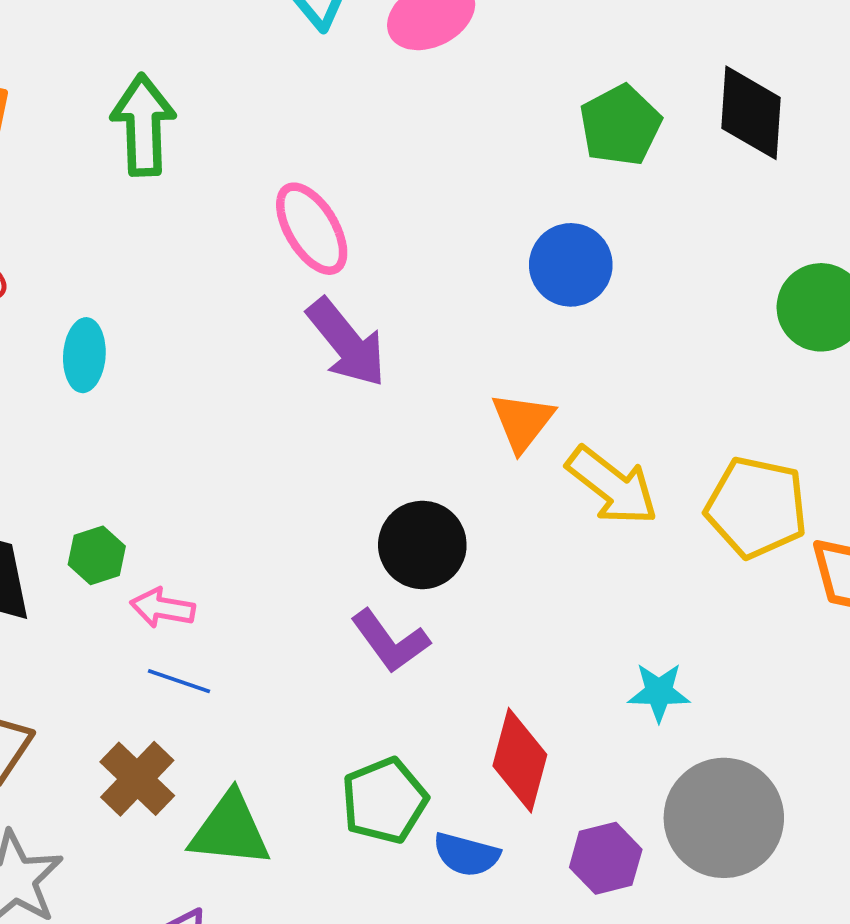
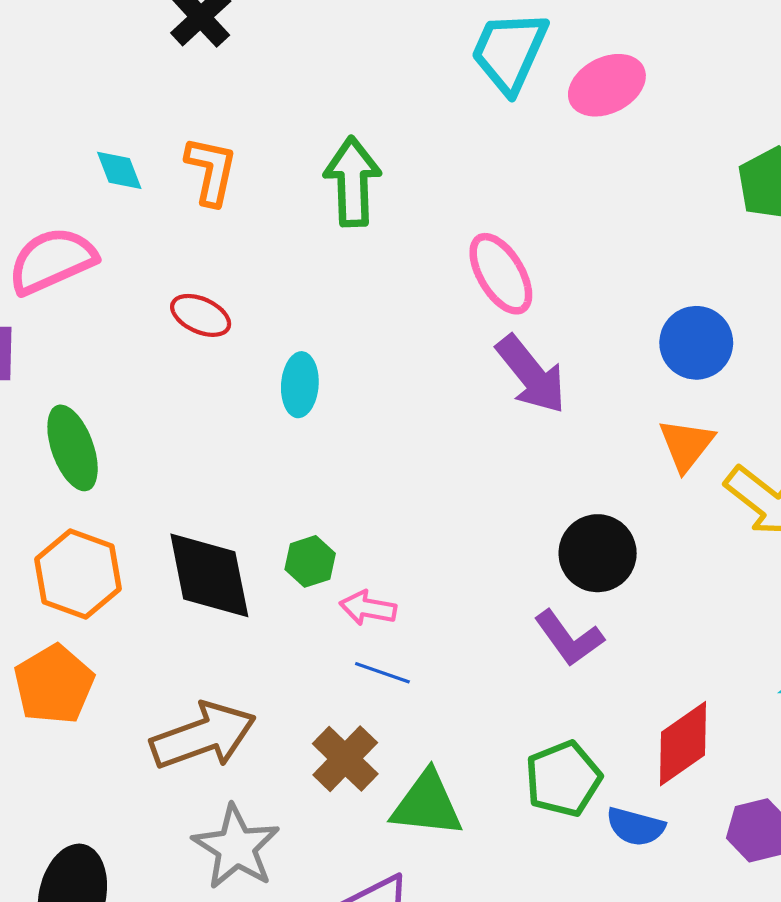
blue circle: (571, 265) -> (696, 343), moved
red diamond: (520, 760) -> (683, 744), turned 40

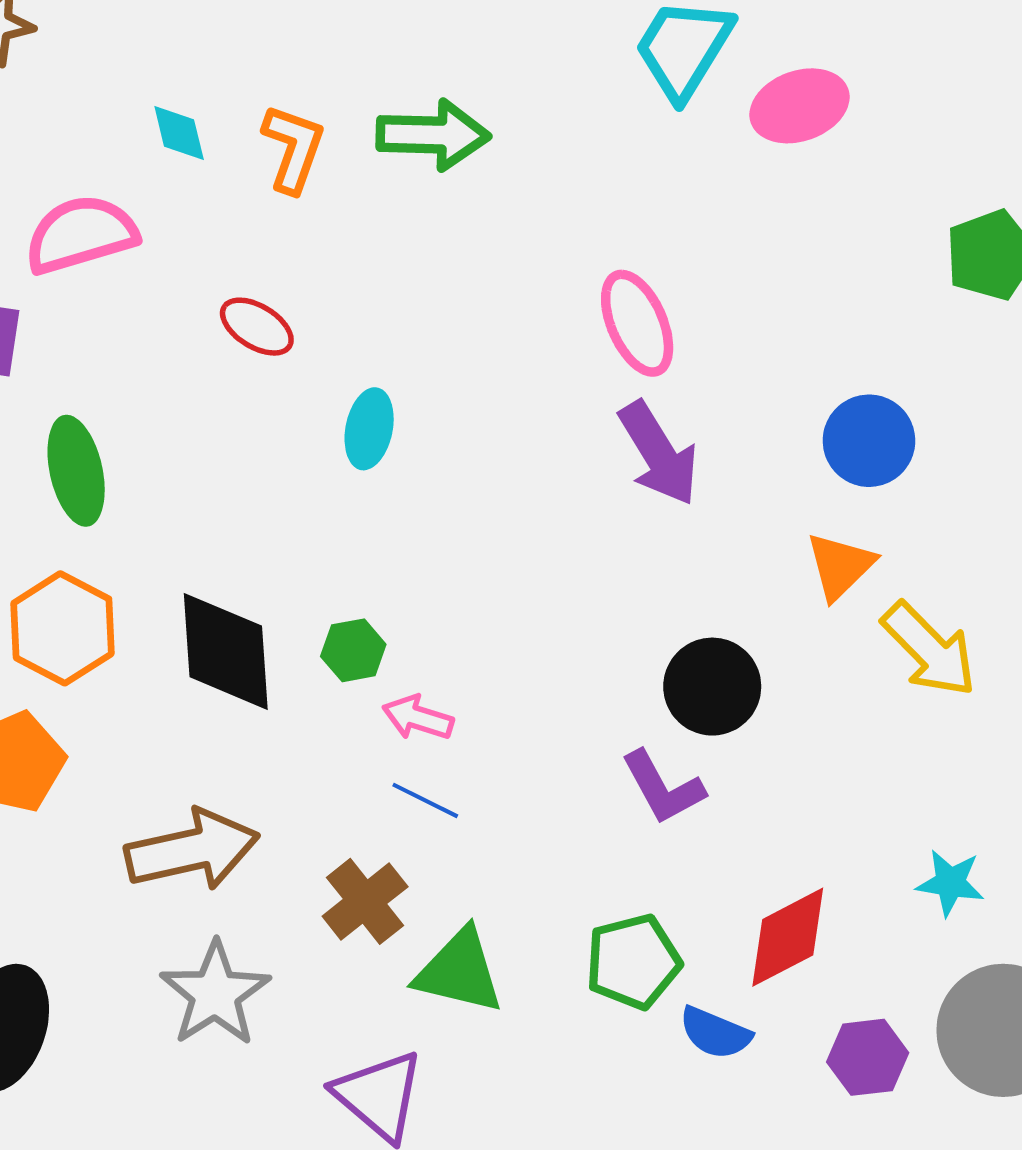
green arrow: (353, 182) -> (433, 135), moved, turned 86

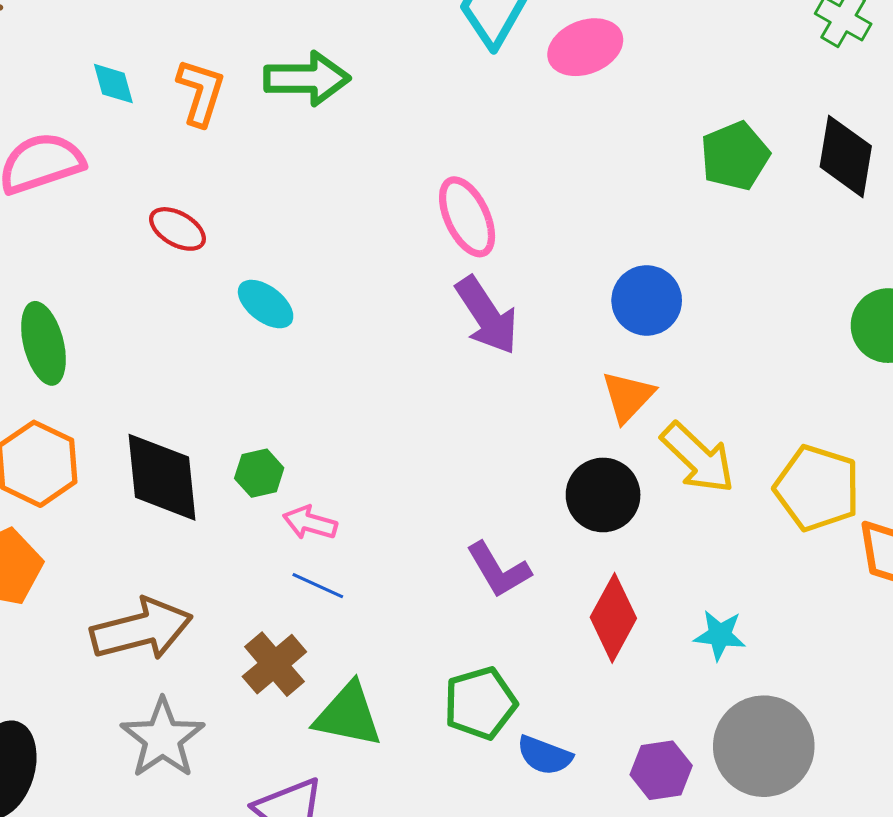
cyan ellipse: (369, 429) -> (266, 304), turned -62
black circle: (712, 687) -> (603, 495), moved
red diamond: (788, 937) -> (613, 618), moved, turned -32

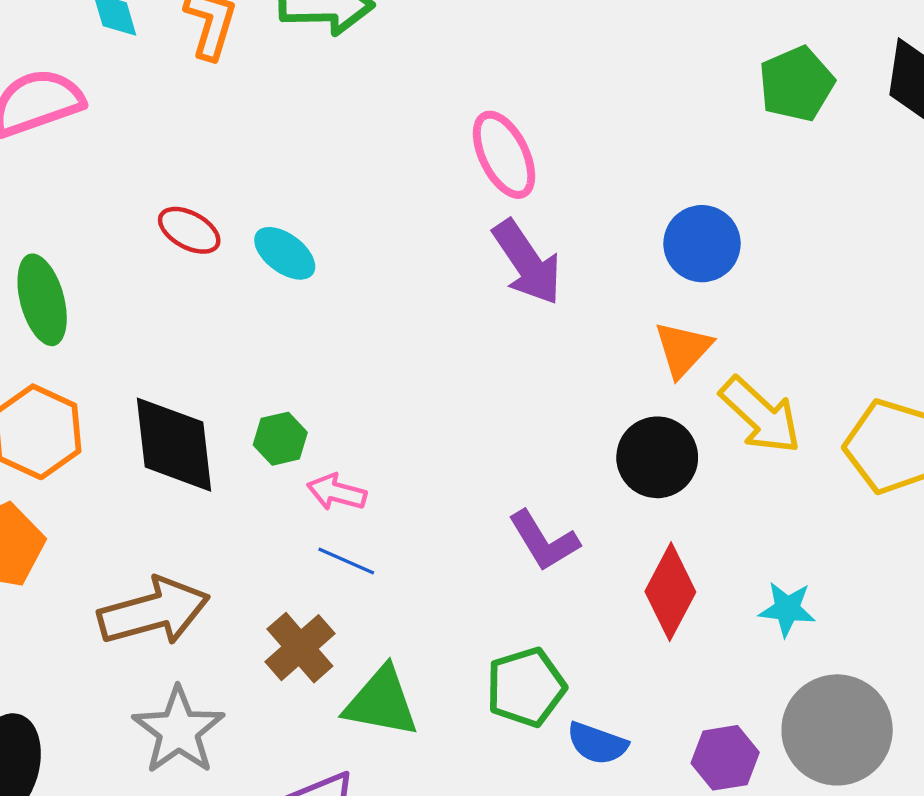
red ellipse: (178, 229) -> (189, 230), moved

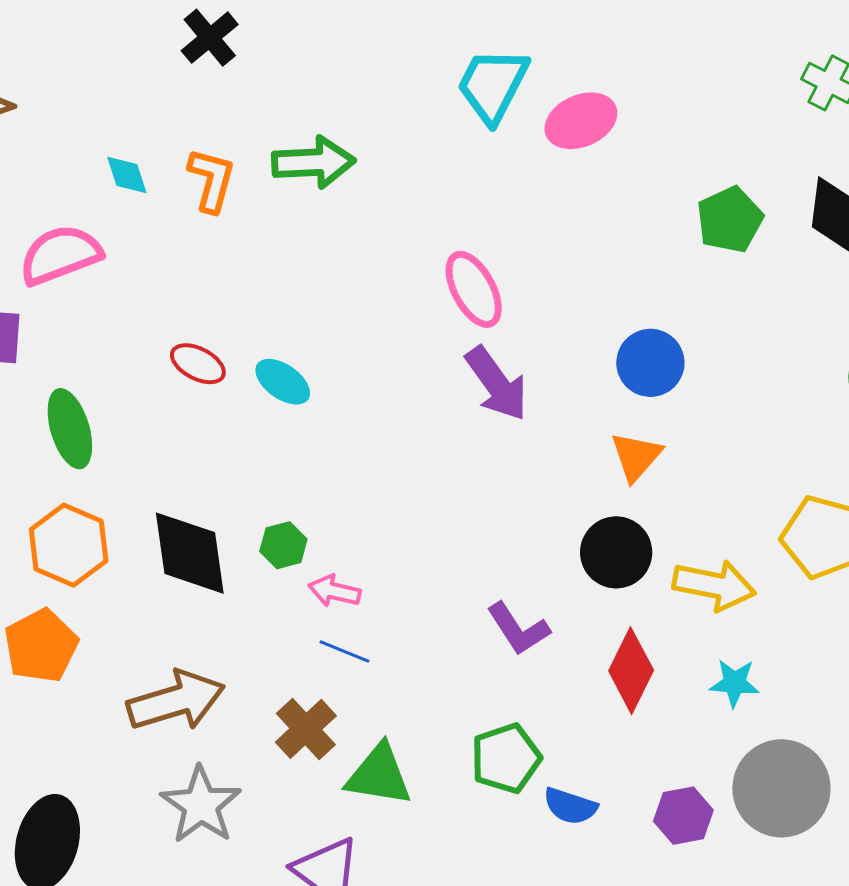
yellow arrow: (760, 415) -> (714, 585), moved, turned -30

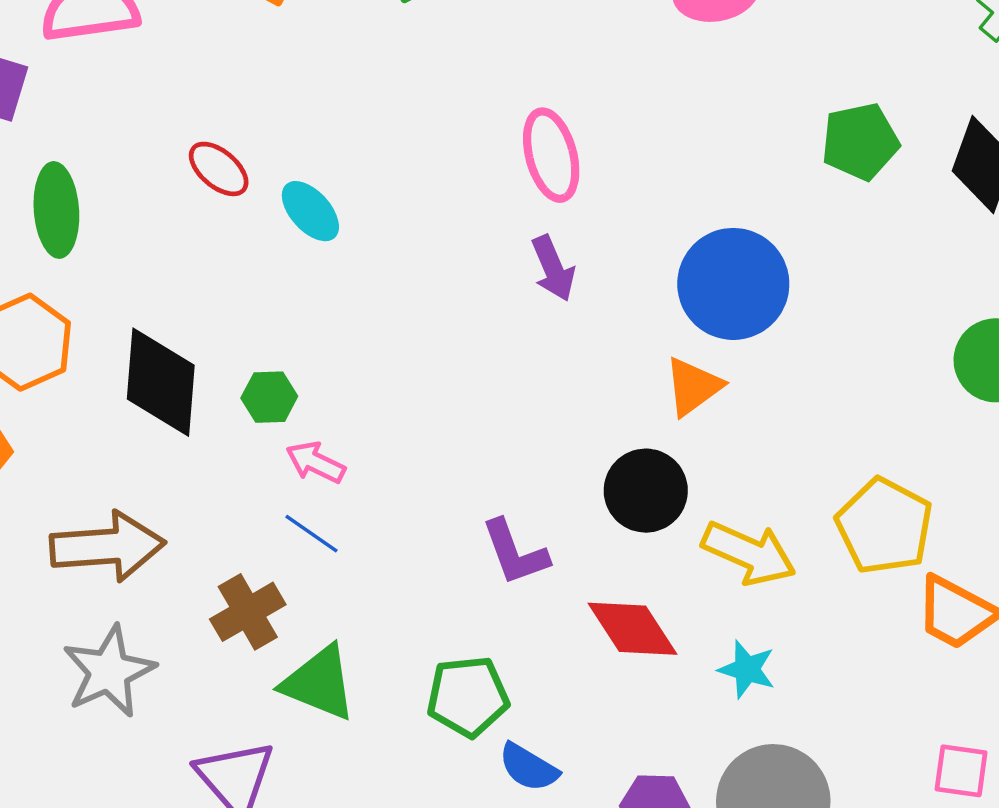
blue circle: (650, 363) -> (733, 284), size x1.4
purple arrow: (497, 384) -> (553, 268), size x0.7
red diamond: (631, 671) -> (632, 629), turned -72

